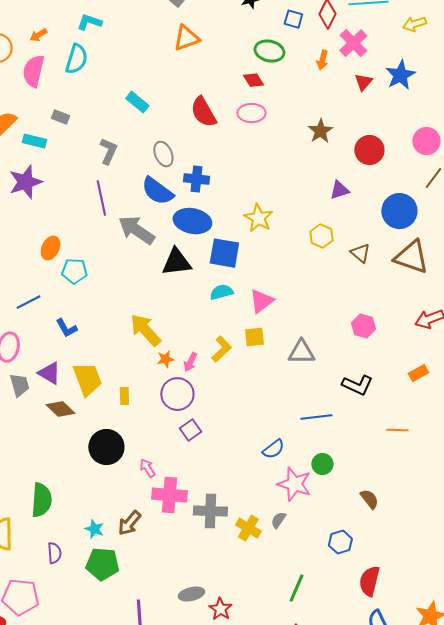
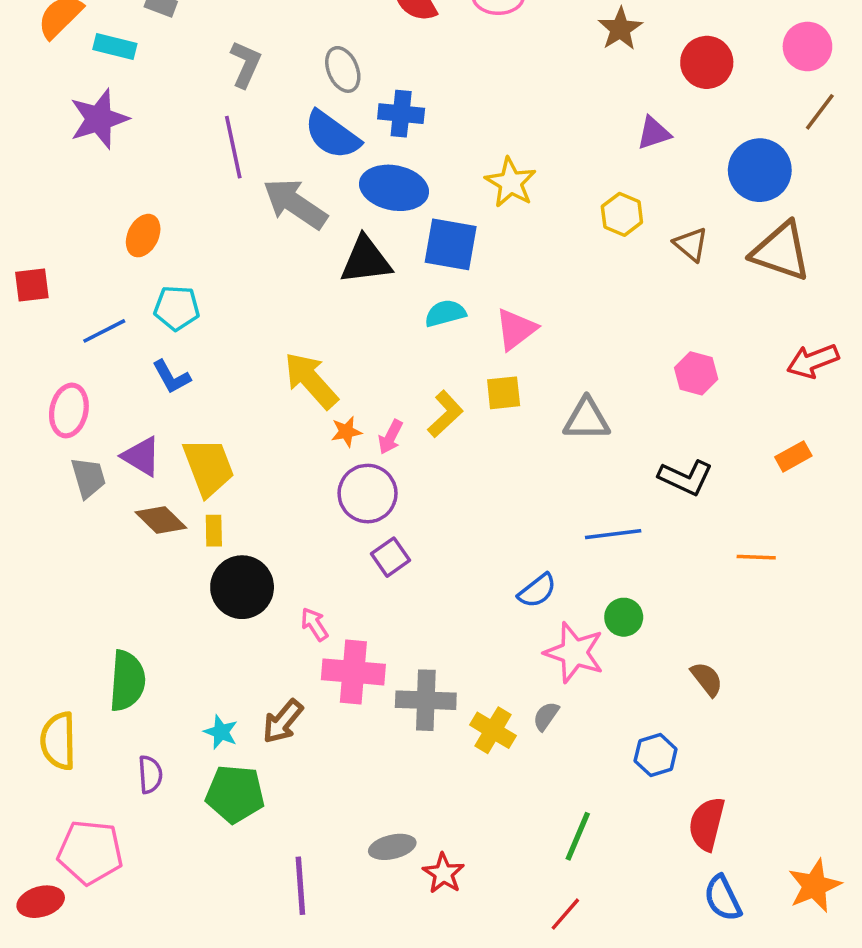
cyan pentagon: (74, 271) -> (177, 308), moved
yellow rectangle: (124, 396) -> (214, 531), moved

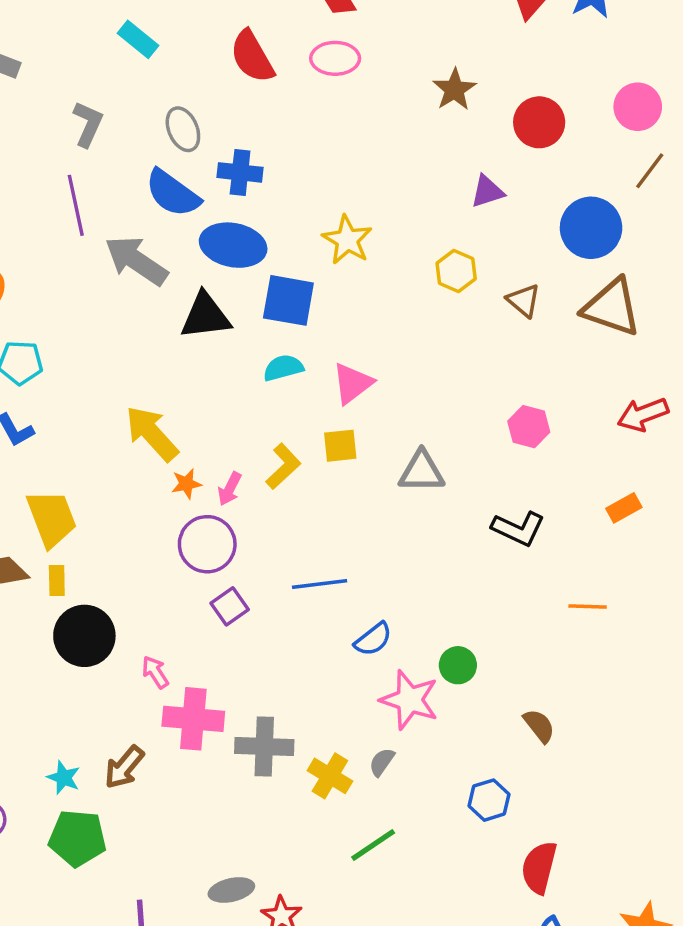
blue line: (613, 534) -> (320, 584), moved
green line: (578, 836) -> (373, 845), moved, turned 33

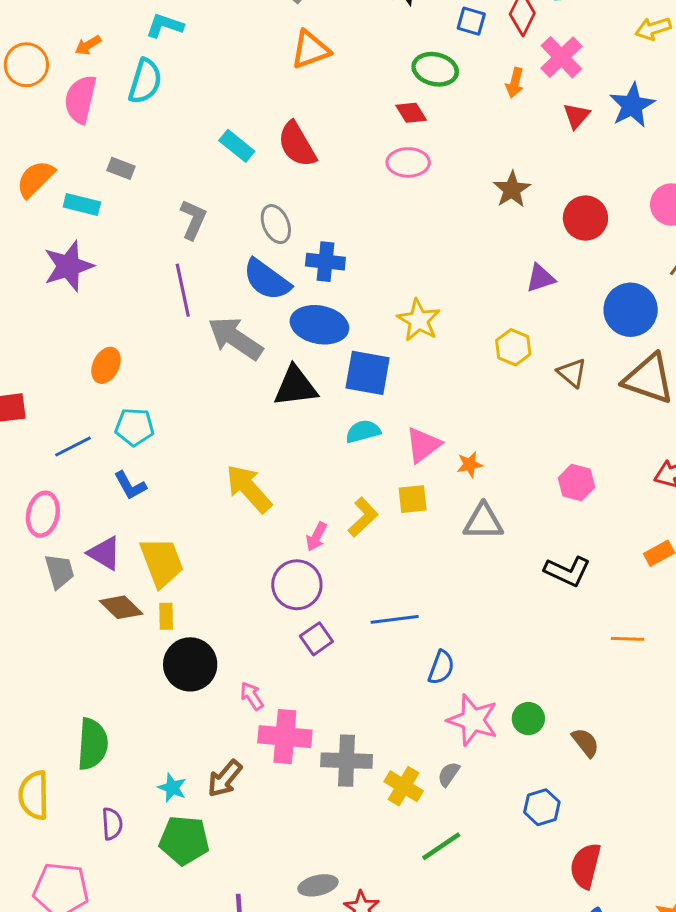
red semicircle: (252, 57) -> (297, 144), moved
orange star: (186, 484) -> (470, 465), moved
blue semicircle: (373, 639) -> (441, 667), turned -32
green circle: (458, 665) -> (528, 719), moved

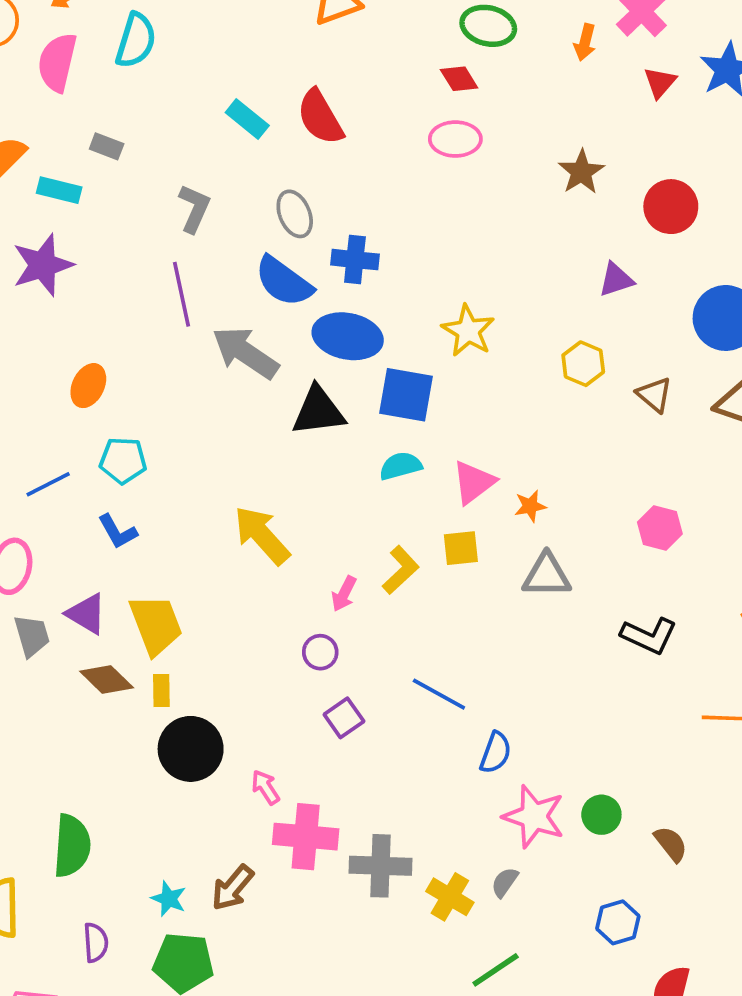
purple circle: (297, 585) -> (320, 652), size x0.6
blue line: (395, 619) -> (439, 694), turned 36

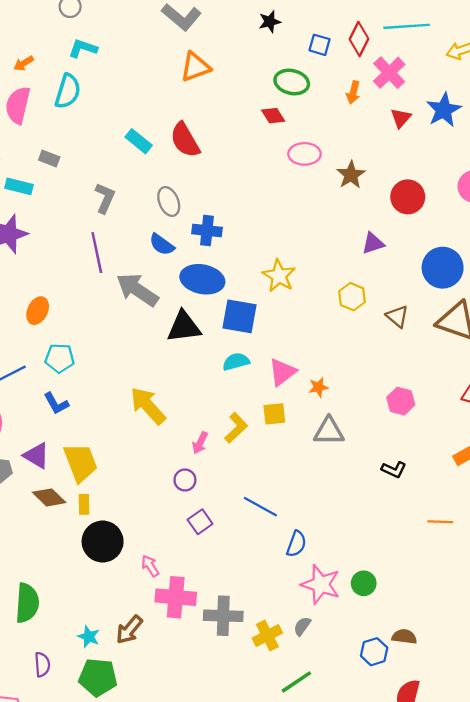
pink ellipse: (455, 139) -> (304, 154), moved
blue semicircle: (284, 281) -> (162, 244), size x0.7
black L-shape: (649, 636) -> (394, 470), size x0.7
brown semicircle: (671, 844) -> (404, 637), moved, turned -45
yellow cross: (450, 897) -> (267, 635), turned 32

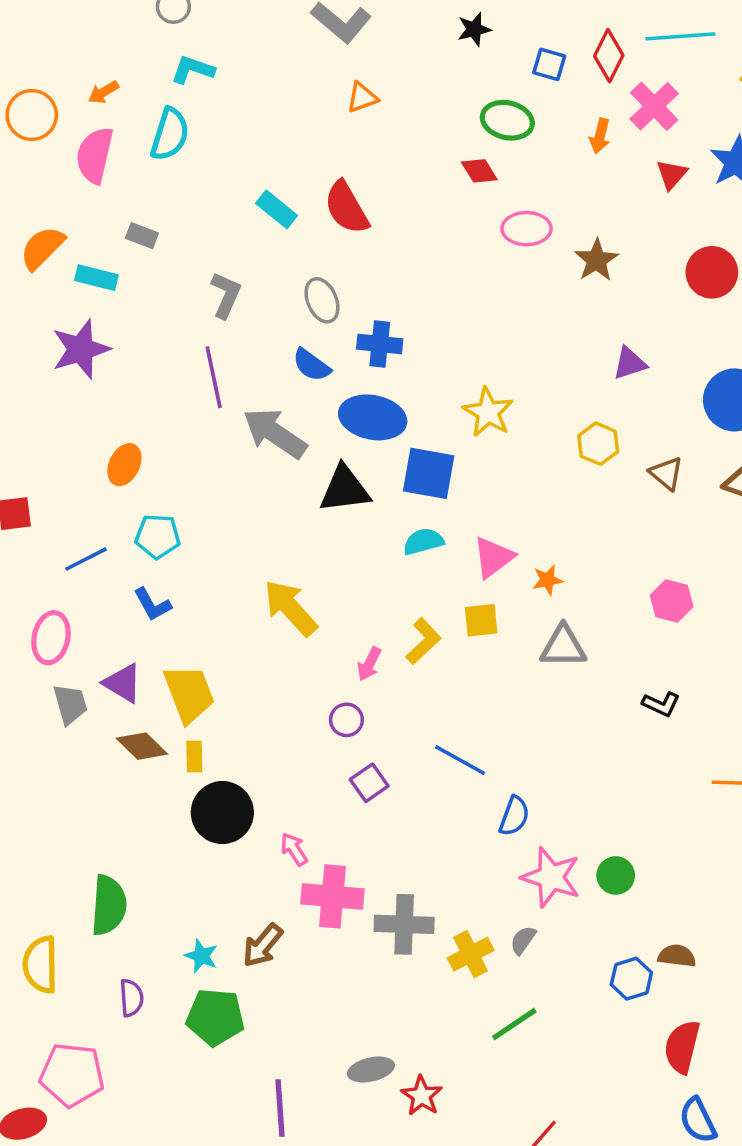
orange triangle: (195, 67) -> (362, 98), size x0.7
red circle: (408, 197) -> (712, 272), moved

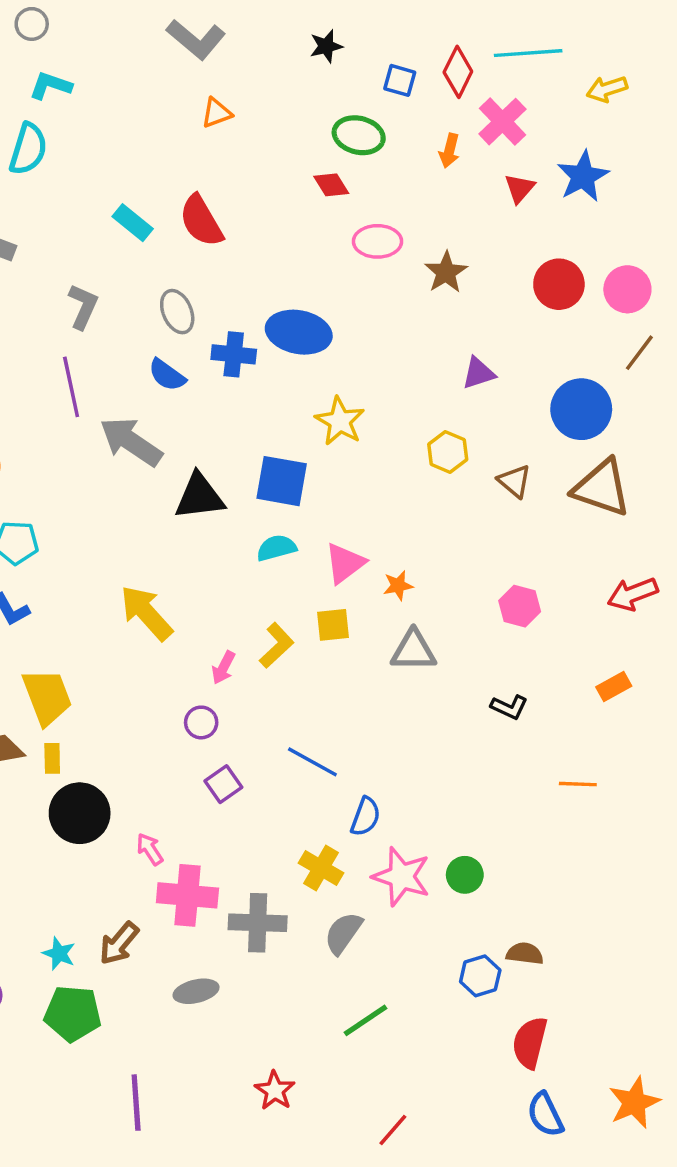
blue ellipse: (373, 417) -> (299, 332), moved
gray semicircle: (523, 940) -> (343, 933), moved, size x1.5
yellow cross: (471, 954) -> (321, 868), moved, turned -33
gray ellipse: (371, 1070) -> (196, 991), moved

